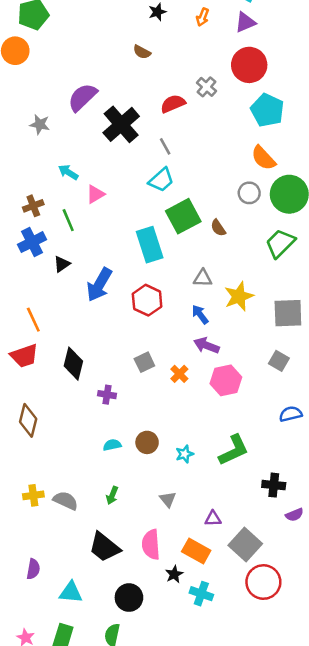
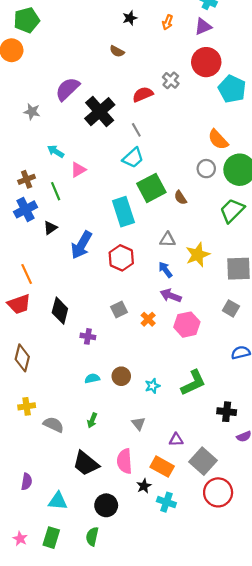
cyan pentagon: (267, 110) -> (232, 89), moved
yellow cross: (33, 495) -> (27, 406), moved

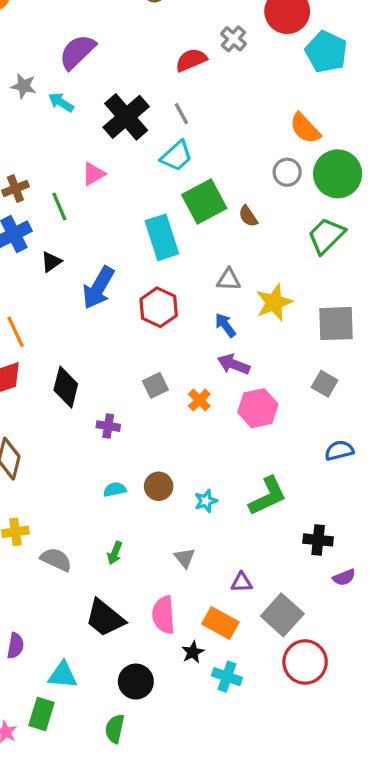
black cross: (100, 112) -> (126, 117), moved
cyan arrow: (56, 151) -> (61, 102), moved
green rectangle: (51, 538) -> (41, 714), moved

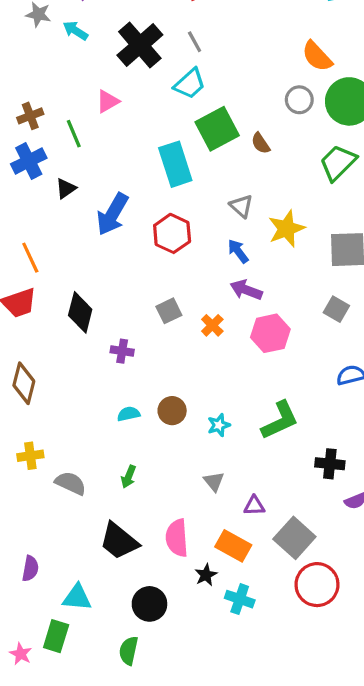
gray triangle: (229, 280) -> (241, 206), turned 40
gray triangle: (185, 558) -> (214, 482), moved

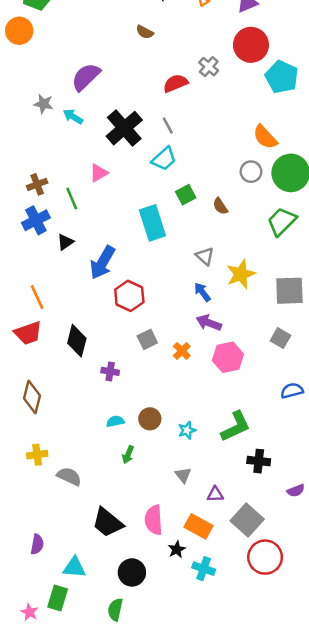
green square: (217, 129) -> (186, 195), size x0.6
red hexagon: (172, 233) -> (129, 296), moved
black cross: (330, 464) -> (259, 461), moved
green arrow: (129, 477) -> (128, 455), moved

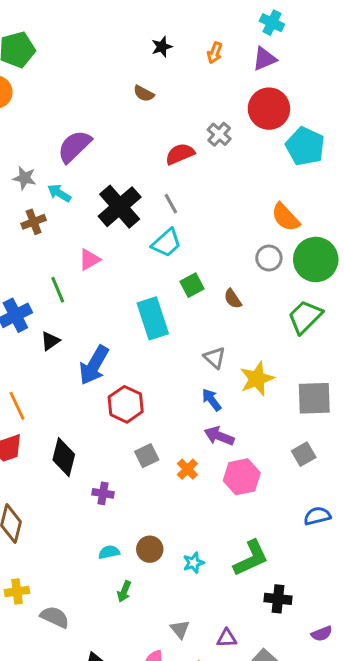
brown cross: (37, 184) -> (34, 222), moved
gray square: (280, 338) -> (304, 454), turned 30
gray triangle: (183, 475) -> (180, 629), moved

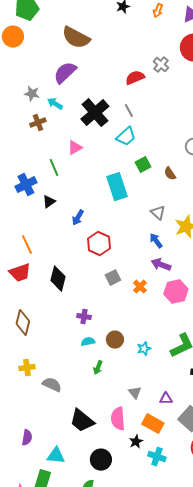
brown semicircle: (144, 94) -> (76, 38), moved, size x2.0
blue arrow: (94, 365) -> (78, 218), size x0.6
purple cross: (103, 493) -> (84, 317), moved

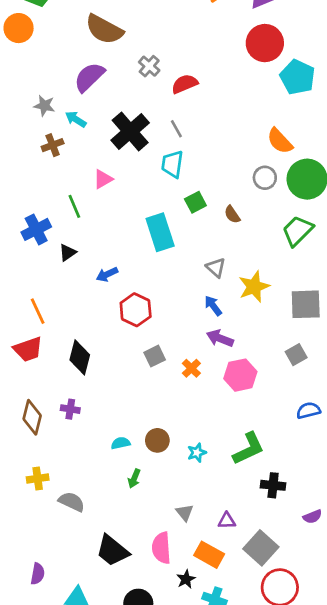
gray cross: (161, 65) -> (149, 66), moved
cyan trapezoid: (126, 137) -> (172, 164), turned 140
blue arrow: (78, 218) -> (107, 274), turned 35
purple cross: (84, 317) -> (70, 409), moved

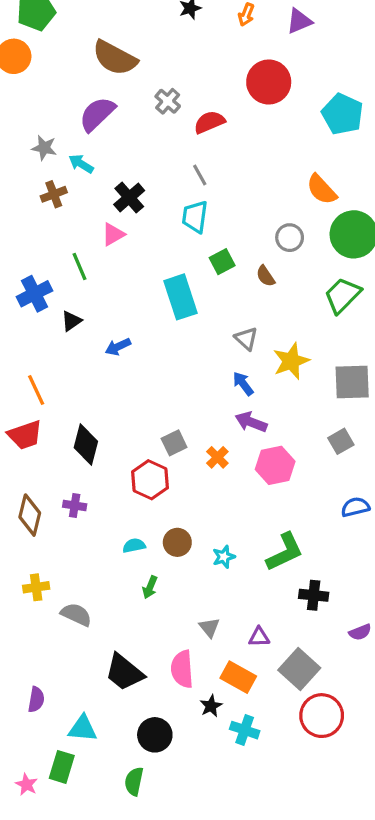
red circle: (265, 43) -> (269, 82), moved
black cross: (130, 131) -> (129, 197), moved, size x0.7
gray circle: (265, 178) -> (290, 238), moved
red hexagon: (136, 310) -> (150, 480), moved

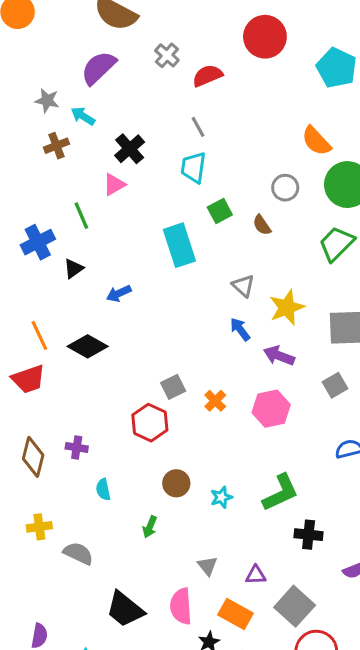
purple arrow: (251, 422) -> (279, 356), moved
black diamond: (86, 445) -> (88, 346), moved, turned -75
cyan semicircle: (134, 546) -> (103, 490), moved, turned -90

